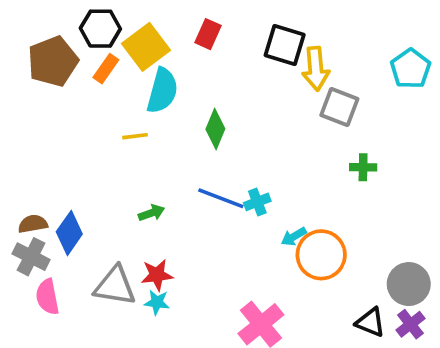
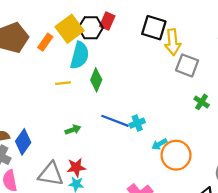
black hexagon: (100, 29) -> (91, 28), moved
green diamond: (215, 129) -> (96, 80), moved
green cross: (363, 167) -> (202, 102), turned 32

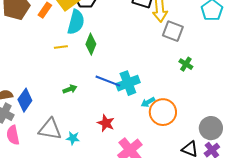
cyan cross: (137, 123) -> (128, 83), size x1.6
red star: (76, 167) -> (106, 123), moved, turned 30

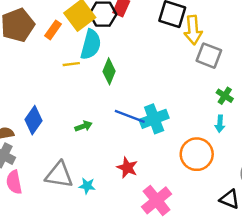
yellow line: (61, 47) -> (71, 64), moved
blue diamond: (25, 100) -> (34, 120), moved
cyan arrow: (148, 102) -> (220, 124), moved, turned -56

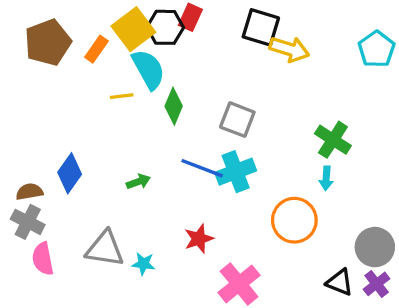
yellow arrow: (193, 30) -> (289, 49), turned -68
cyan semicircle: (91, 45) -> (148, 69), turned -44
gray square: (209, 56) -> (237, 120), moved
green cross: (225, 96) -> (333, 140), size x1.5
red star: (127, 168) -> (199, 239), turned 30

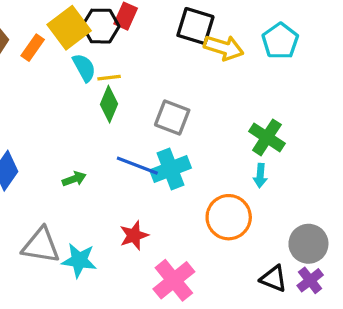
cyan pentagon: (377, 49) -> (280, 41), moved
cyan semicircle: (148, 69) -> (84, 68), size x0.7
yellow line: (122, 96) -> (109, 78), moved
cyan star: (143, 264) -> (79, 260), size x1.5

